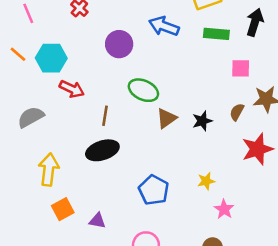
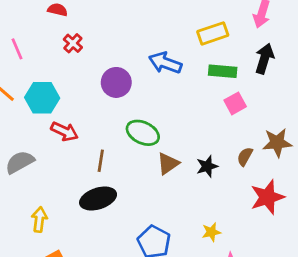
pink square: (241, 68) -> (235, 103), moved, turned -30
yellow arrow: (49, 170) -> (39, 219), size x0.7

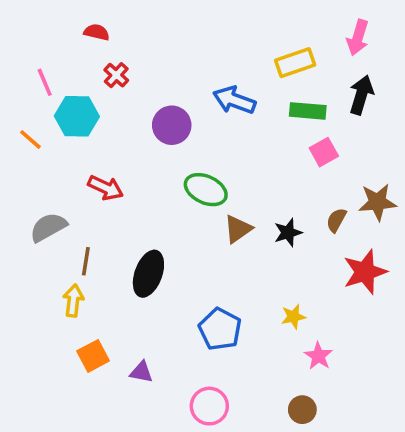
cyan hexagon: (42, 98) -> (77, 116), moved
brown line: (101, 161) -> (86, 261), moved
black ellipse: (98, 199) -> (148, 274), turned -52

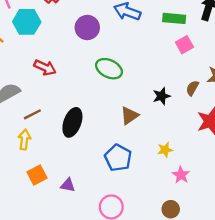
brown triangle: (238, 229) -> (130, 116), moved
brown line: (86, 261) -> (32, 114), turned 54

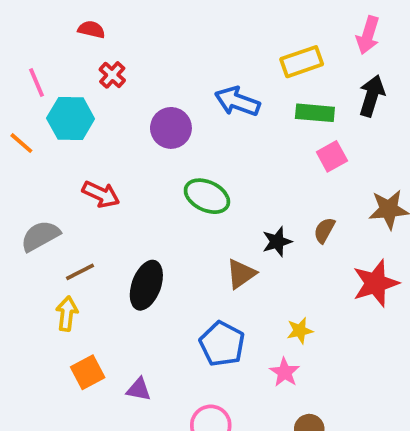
brown semicircle: (192, 88) -> (324, 230), moved
black star: (162, 96) -> (277, 242), moved
pink star: (181, 175) -> (285, 372), moved

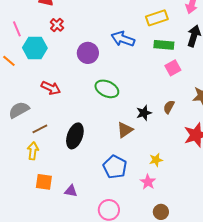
orange square: (88, 372) -> (44, 182), turned 36

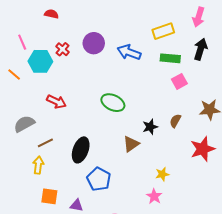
red cross: (57, 25) -> (63, 49), moved
purple circle: (88, 53) -> (94, 43), moved
blue pentagon: (115, 167) -> (99, 179), moved

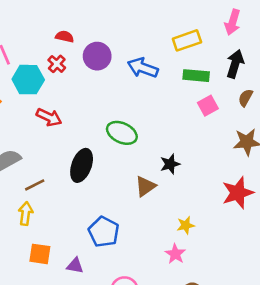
red semicircle: (51, 14) -> (65, 37), moved
red arrow: (56, 102) -> (49, 117), moved
brown semicircle: (175, 121) -> (246, 98), moved
black ellipse: (81, 150) -> (82, 165), moved

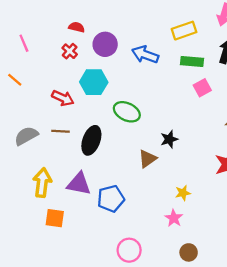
cyan hexagon: (28, 80) -> (94, 82), moved
brown line: (35, 185) -> (61, 131), moved, turned 30
yellow arrow: (26, 214) -> (42, 183), size x1.4
blue pentagon: (104, 232) -> (111, 199), turned 30
purple triangle: (75, 266) -> (79, 184), moved, size x1.6

